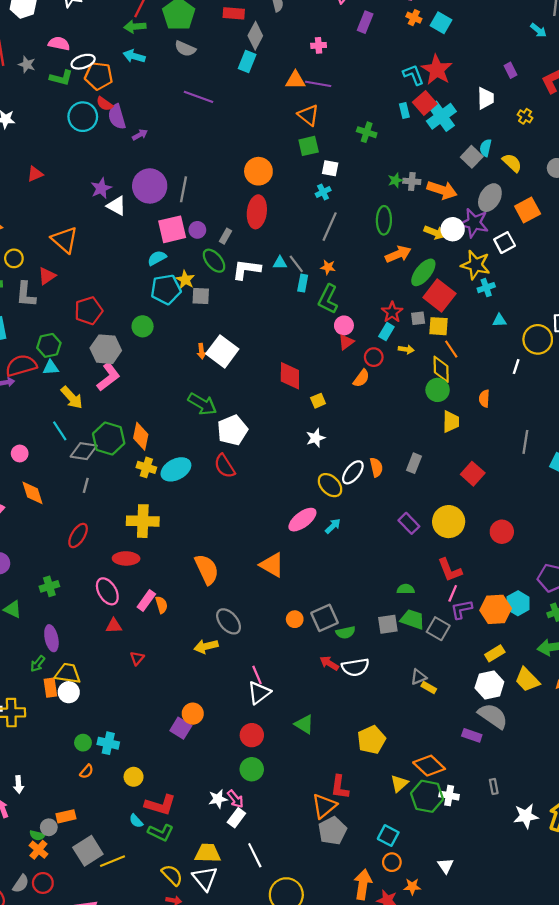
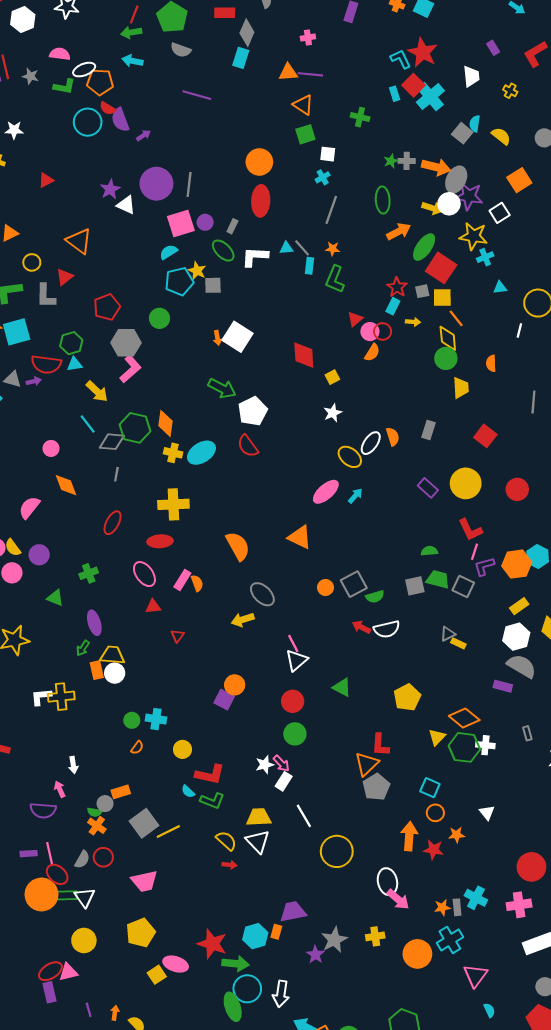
gray ellipse: (490, 198) -> (456, 180), moved
pink circle: (344, 325) -> (370, 332), moved
red semicircle: (21, 366) -> (46, 364), turned -152

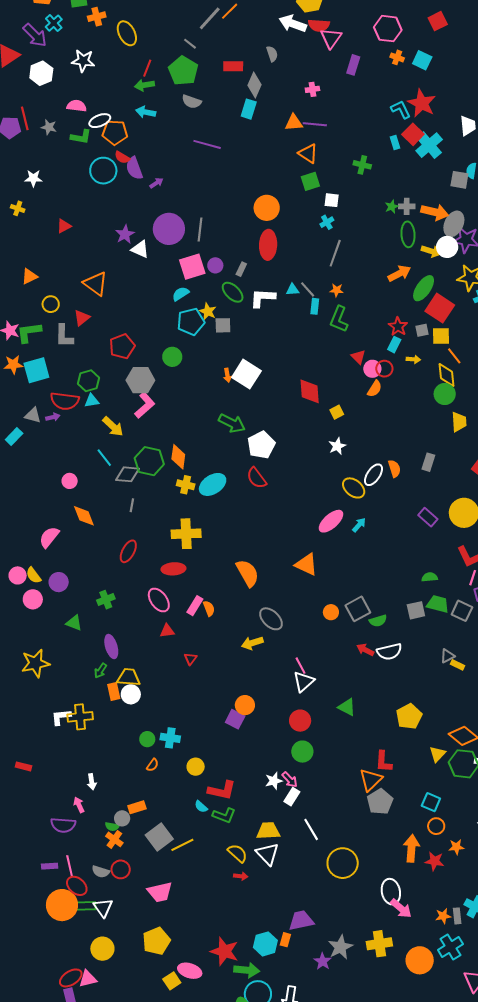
gray square: (462, 133) -> (459, 180), turned -30
green ellipse: (383, 200) -> (408, 234), moved
red triangle: (355, 319) -> (358, 357), turned -35
gray semicircle: (82, 859) -> (101, 872), turned 78
yellow cross: (375, 936) -> (379, 944), size x1.4

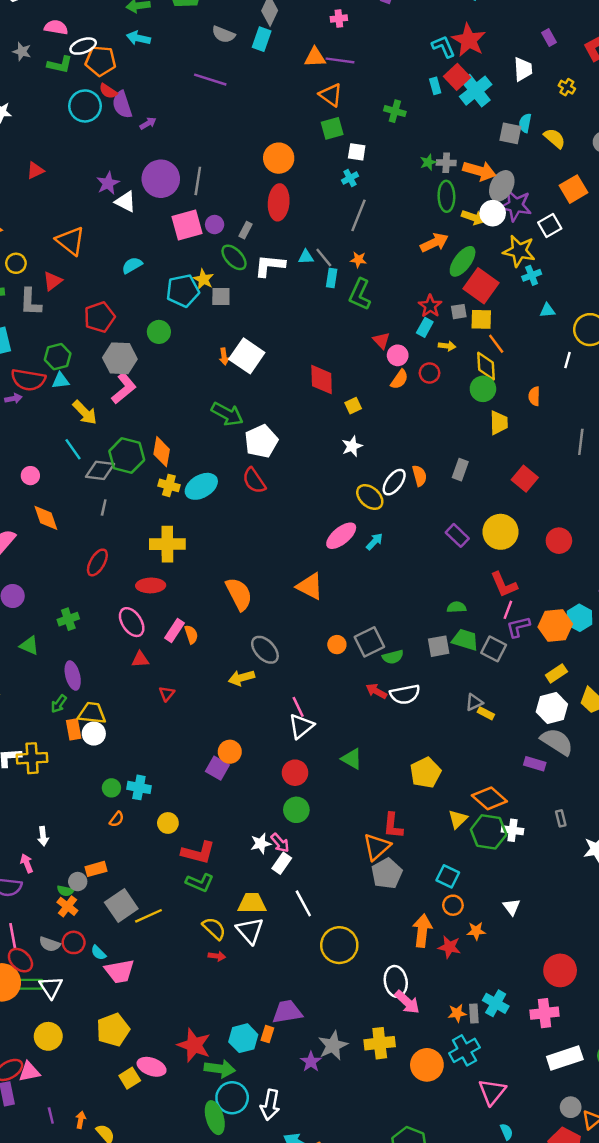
gray semicircle: (192, 102) -> (223, 34), moved
cyan semicircle: (181, 294) -> (132, 265), moved
red circle: (384, 369) -> (430, 373), moved
cyan semicircle: (201, 807) -> (98, 953), moved

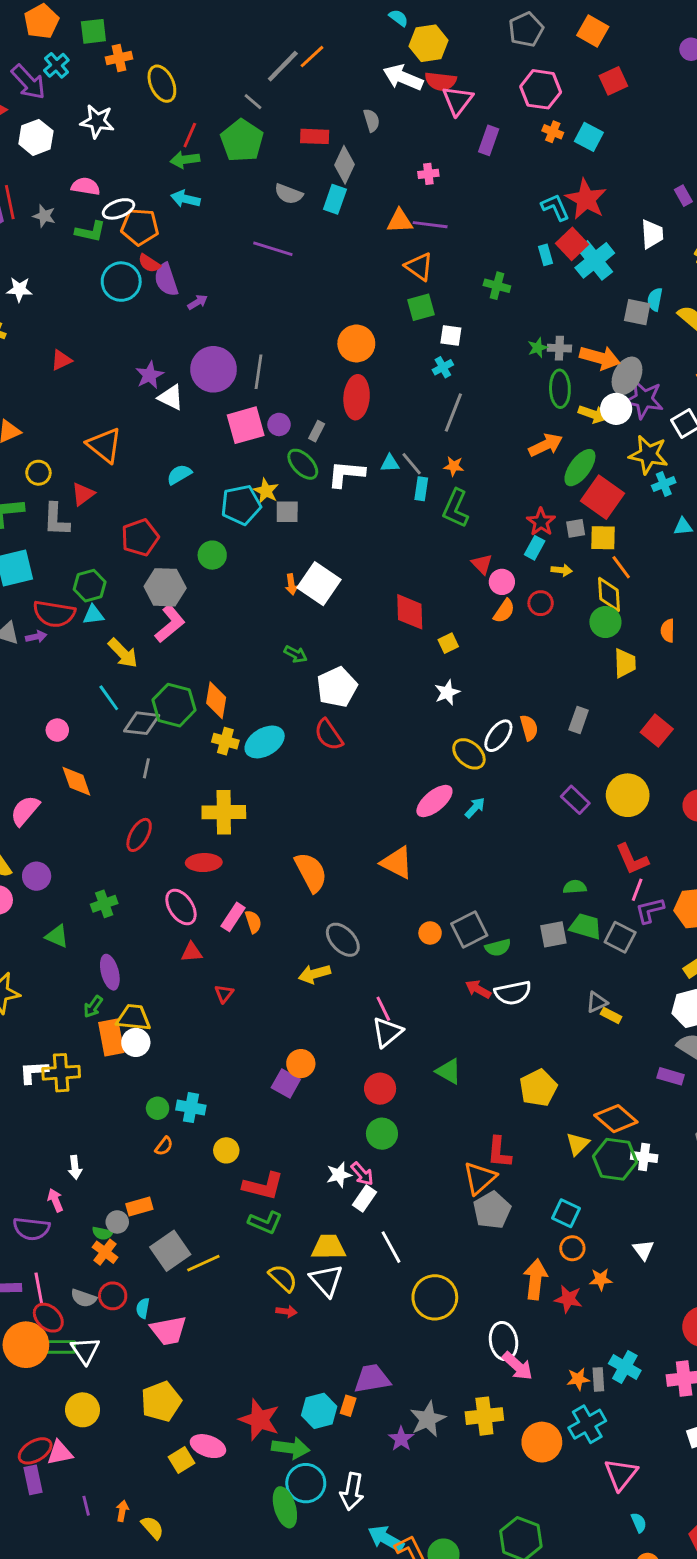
green arrow: (227, 414) -> (296, 654), size x0.6
orange rectangle: (74, 729) -> (111, 1037), size x1.4
cyan semicircle: (98, 953) -> (143, 1308), turned 56

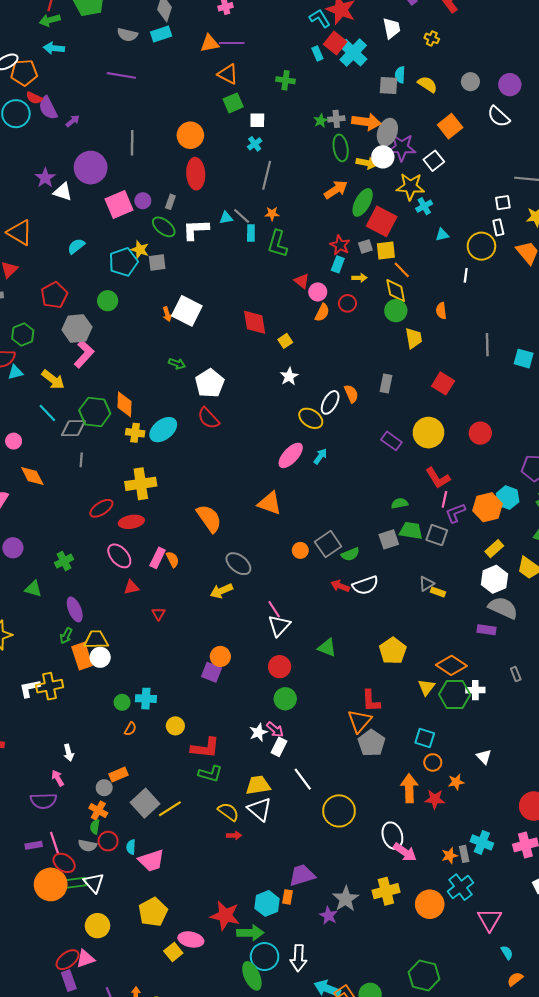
cyan rectangle: (335, 199) -> (161, 34), turned 60
gray line: (258, 372) -> (132, 143), moved
cyan triangle: (93, 615) -> (15, 372), moved
red ellipse: (139, 835) -> (101, 508), moved, turned 35
green semicircle: (102, 1233) -> (95, 827), moved, turned 96

